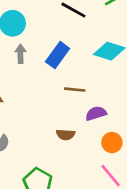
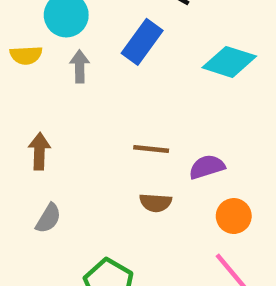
blue rectangle: (58, 55) -> (142, 42), moved
brown line: (75, 90) -> (151, 149), moved

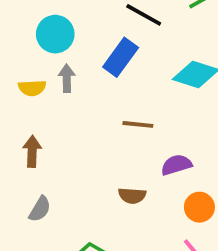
yellow semicircle: (26, 55) -> (32, 88), moved
brown line: (151, 149) -> (138, 124), moved

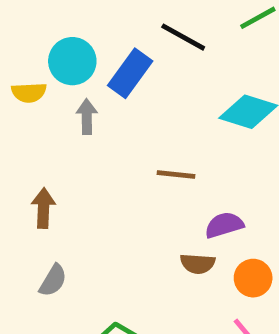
blue rectangle: (121, 57) -> (130, 73), moved
yellow semicircle: (32, 88) -> (29, 92), moved
brown semicircle: (132, 196) -> (198, 264), moved

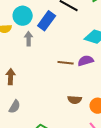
purple semicircle: (224, 225) -> (86, 61), moved

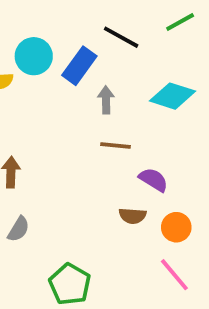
gray arrow: (29, 39) -> (106, 100), moved
purple semicircle: (86, 61) -> (153, 180), moved, turned 49

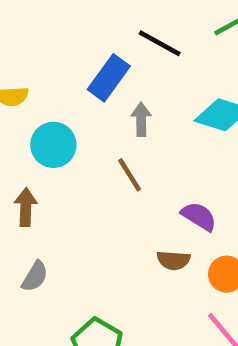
cyan circle: (34, 56) -> (53, 145), moved
brown line: (115, 145) -> (130, 175), moved, turned 52

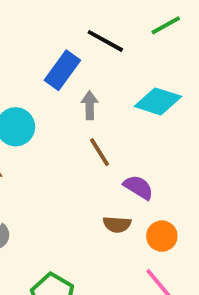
brown line: (130, 175) -> (99, 152), moved

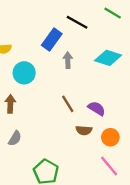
green line: (166, 25) -> (113, 13), turned 60
brown line: (99, 152) -> (68, 104), moved

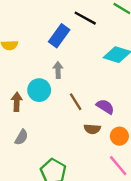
gray arrow: (68, 60) -> (58, 70), moved
cyan circle: (24, 73) -> (39, 90), moved

